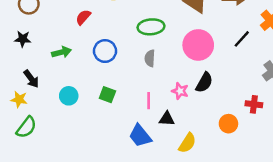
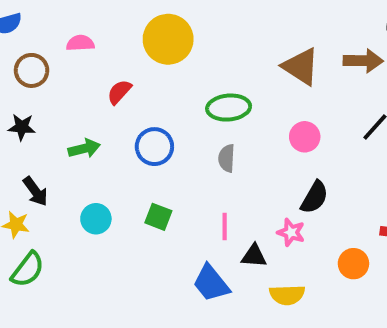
pink circle: (198, 45) -> (305, 137), size x0.6
pink star: (180, 91) -> (291, 232), moved
yellow semicircle: (187, 143) -> (287, 295), turned 55

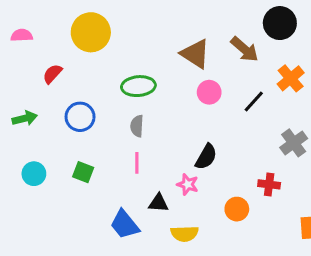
brown arrow: (363, 61) -> (244, 49), turned 40
pink circle: (305, 137) -> (209, 92), moved
pink line: (225, 227) -> (137, 163), moved

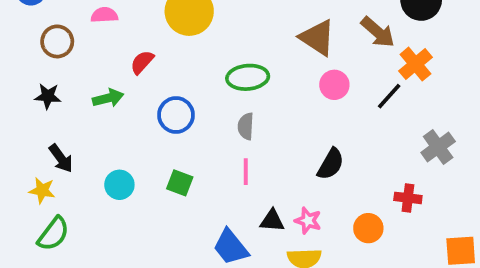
orange cross: (291, 78) -> (415, 64), moved
green arrow: (25, 118) -> (108, 98), moved
pink star: (188, 184) -> (308, 221), moved

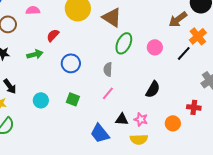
brown arrow: (378, 32) -> (178, 19), turned 102
brown triangle: (317, 38) -> (112, 17), moved
green ellipse: (248, 77) -> (124, 43), moved, turned -60
pink line: (246, 172) -> (108, 93), turned 40

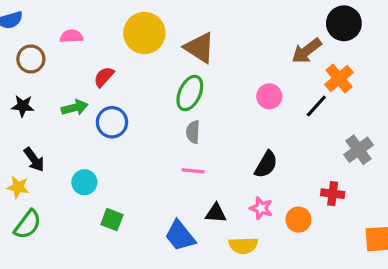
green ellipse: (124, 43) -> (190, 93), moved
blue circle: (71, 63) -> (112, 122), moved
pink line: (108, 93) -> (193, 171), turned 56
green square: (73, 99) -> (112, 220), moved
pink star: (141, 119) -> (261, 208), moved

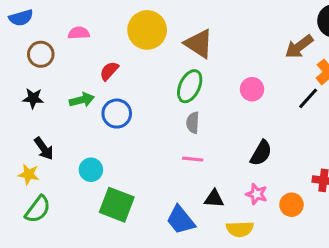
pink circle: (269, 96) -> (252, 89), moved
green square: (112, 220) -> (117, 205), size x1.6

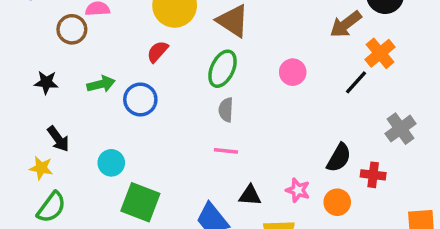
brown circle: (41, 54) -> (72, 29), moved
red semicircle: (109, 71) -> (157, 52), moved
black semicircle: (261, 153) -> (339, 158), moved

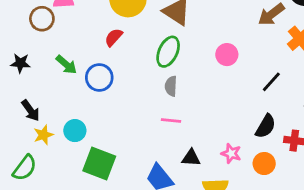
black line: (356, 82) -> (271, 82), moved
green arrow: (101, 84) -> (66, 65), turned 55
yellow star: (41, 168) -> (43, 135), moved, turned -30

